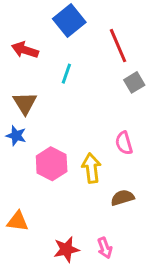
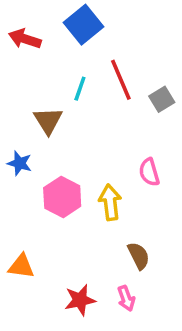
red line: (118, 46) -> (121, 80), moved
red arrow: (25, 50) -> (25, 39), moved
brown triangle: (25, 103) -> (48, 121), moved
brown semicircle: (122, 198) -> (139, 256), moved, turned 80

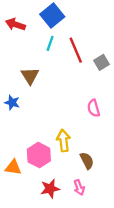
cyan line: (80, 89) -> (50, 43), moved
pink hexagon: (62, 197) -> (39, 155), moved
yellow arrow: (110, 202) -> (63, 141), moved

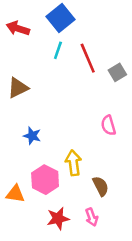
brown triangle: (30, 76) -> (18, 88), moved, turned 36
blue star: (12, 103) -> (32, 136), moved

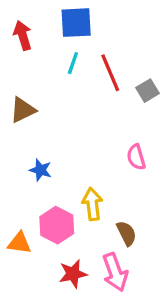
blue square: (61, 18) -> (76, 23), turned 36
red arrow: (18, 28) -> (23, 35), turned 55
pink arrow: (92, 217) -> (115, 272), size x1.6

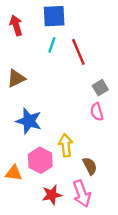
gray square: (147, 91) -> (100, 88), moved
blue star: (41, 170) -> (29, 121), size x1.6

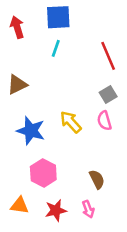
red line: (78, 52) -> (108, 56), moved
yellow arrow: (66, 145) -> (71, 122), moved, turned -35
orange triangle: (14, 173) -> (20, 205), moved
pink arrow: (82, 194) -> (88, 209), size x0.6

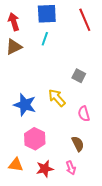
red line: (108, 56) -> (85, 20), moved
brown triangle: (17, 85) -> (14, 47), moved
gray square: (108, 94) -> (79, 76), moved, turned -32
pink semicircle: (104, 121) -> (84, 114), moved

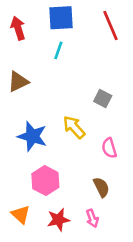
brown triangle: (14, 47) -> (18, 82), moved
orange triangle: (16, 165) -> (21, 214), turned 35

